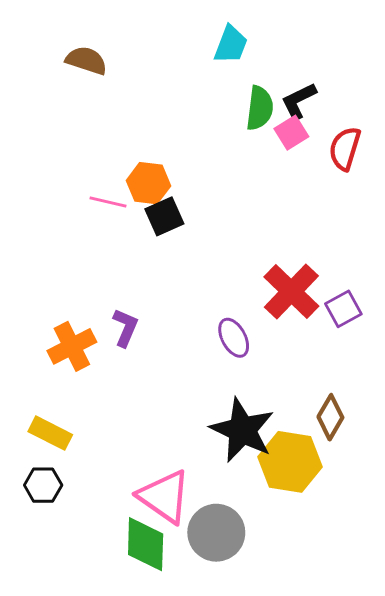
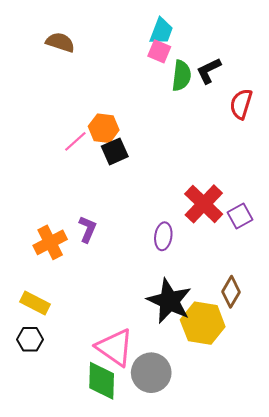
pink square: (291, 133) -> (159, 51), moved, turned -35
pink line: (108, 202) -> (75, 141), turned -55
purple ellipse: (234, 338) -> (163, 236), turned 36

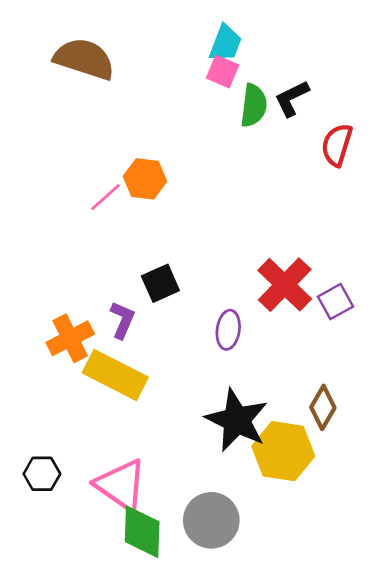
brown semicircle: (60, 42) -> (84, 59), size x1.5
black square: (115, 151) -> (160, 283), moved
yellow rectangle: (35, 303) -> (115, 375), moved, size x1.5
pink triangle: (115, 347) -> (121, 485), moved

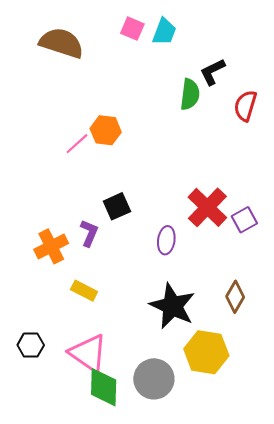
pink square: (223, 72) -> (132, 29), moved
green semicircle: (254, 105) -> (190, 94), moved
yellow rectangle: (115, 375) -> (84, 291), moved, size x0.6
yellow hexagon: (283, 451) -> (206, 352), moved

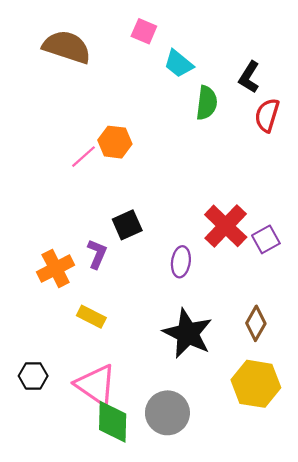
cyan trapezoid: (164, 32) -> (179, 64), moved, turned 108
black L-shape: (213, 72) -> (249, 77), moved, turned -32
yellow hexagon: (206, 352) -> (256, 384), moved

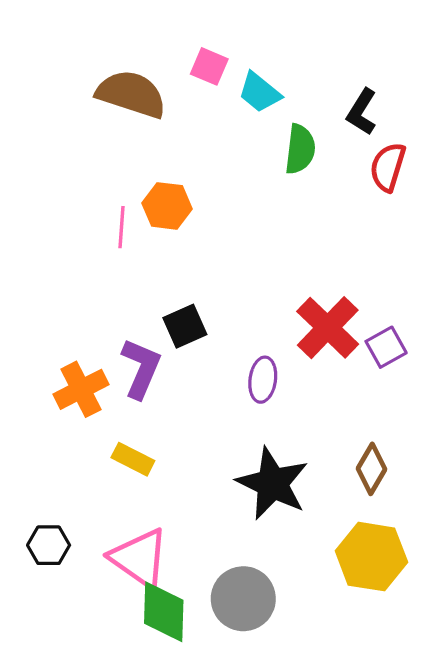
pink square: (144, 31) -> (209, 66), moved
brown semicircle: (67, 47) -> (131, 94), moved
pink line: (84, 157) -> (122, 227), turned -44
purple L-shape: (97, 254) -> (141, 368), size x1.4

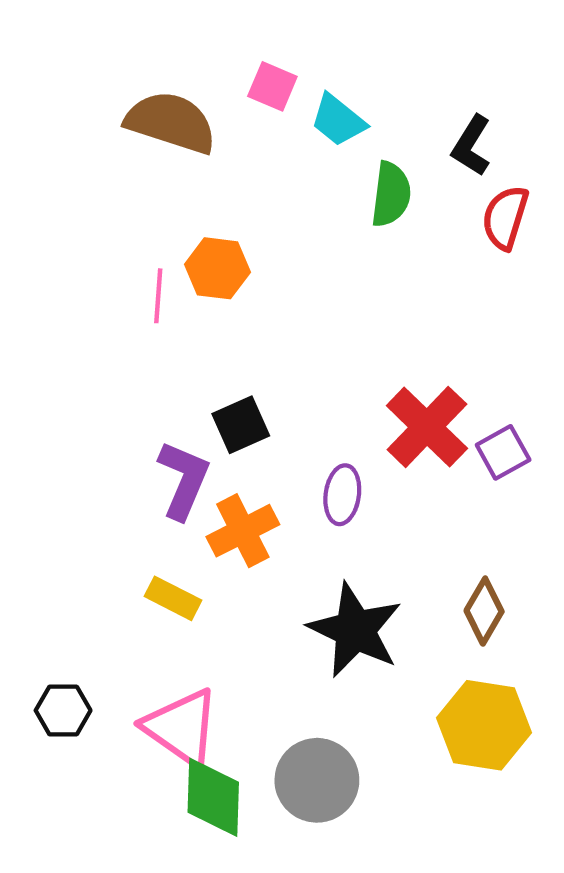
orange cross: (81, 389) -> (243, 531), moved

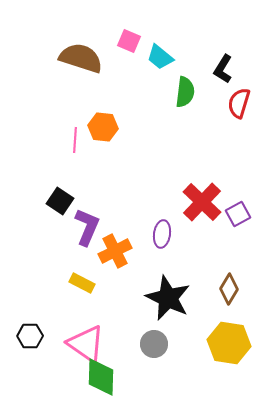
black square: (241, 425) -> (60, 201), moved, turned -32
gray circle: (317, 780) -> (154, 344), moved, size x0.7

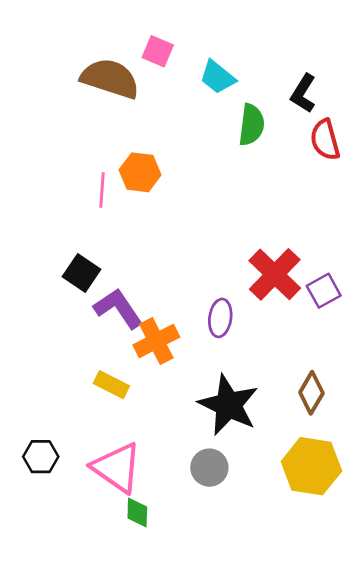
pink square: (129, 41) -> (158, 51), moved
red semicircle: (239, 103) -> (325, 140), turned -32
purple L-shape: (87, 227) -> (118, 308), turned -57
green diamond: (101, 377) -> (137, 512), size x0.6

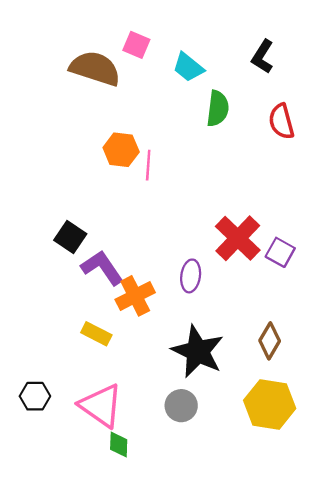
black L-shape: (303, 93) -> (263, 57), moved
pink line: (102, 190) -> (148, 165), moved
purple square: (324, 291) -> (280, 252), turned -32

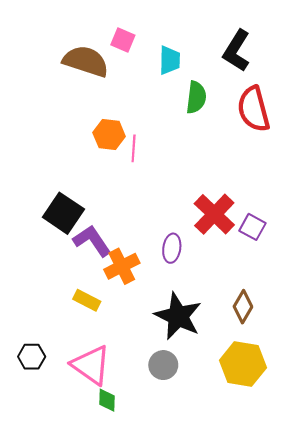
black L-shape: (263, 57) -> (237, 51), size x1.4
cyan trapezoid: (188, 67) -> (170, 60), turned -128
red semicircle: (281, 121) -> (254, 109), size x1.4
black square: (70, 237) -> (63, 213), size x1.4

